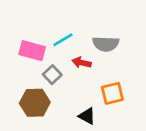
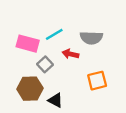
black triangle: (87, 116) -> (55, 100), moved

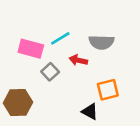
brown hexagon: (30, 89) -> (18, 103), moved
black triangle: (55, 100) -> (90, 112), moved

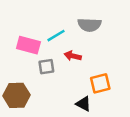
gray semicircle: (101, 42) -> (89, 25), moved
gray square: (50, 72) -> (46, 67), turned 35

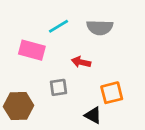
cyan line: (56, 36) -> (58, 26), moved
gray square: (46, 67) -> (58, 87), moved

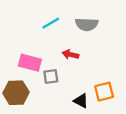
pink rectangle: (32, 50) -> (30, 63), moved
orange square: (112, 93) -> (104, 92), moved

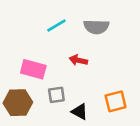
gray square: (51, 76) -> (56, 95), moved
black triangle: (81, 101) -> (80, 112), moved

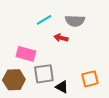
red arrow: (78, 60) -> (61, 38), moved
gray square: (56, 95) -> (44, 74), size x1.5

